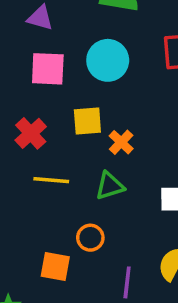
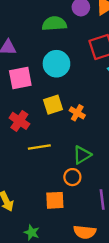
green triangle: (110, 186) -> (82, 155), moved

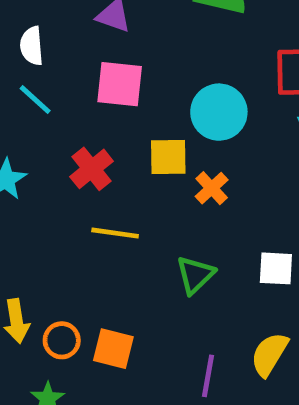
cyan circle: (56, 64) -> (219, 112), moved
green triangle: (82, 155) -> (195, 275), turned -30
orange circle: (72, 177) -> (62, 340), moved

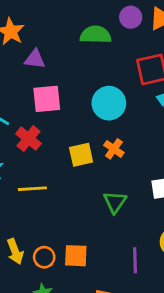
yellow square: (168, 157) -> (81, 155), moved
red cross: (92, 169) -> (29, 139), moved
yellow line: (115, 233) -> (32, 189), moved

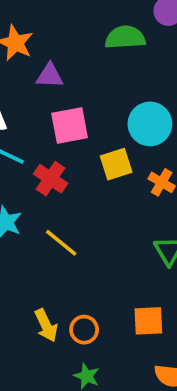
yellow square: (81, 155) -> (116, 164), moved
yellow line: (32, 189) -> (61, 243), turned 48
orange square: (76, 256) -> (148, 321), moved

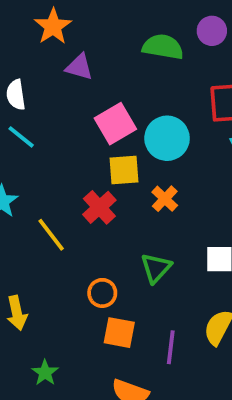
pink square: (70, 125) -> (115, 124), moved, turned -33
red cross: (51, 179) -> (99, 207), moved
orange circle: (84, 330) -> (102, 293), moved

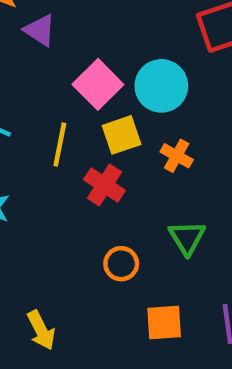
purple triangle: (79, 67) -> (40, 30), turned 32
yellow line: (51, 235) -> (60, 145), moved, turned 63
orange circle: (102, 293) -> (121, 264), moved

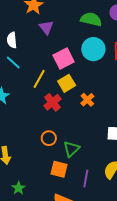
cyan circle: (161, 86) -> (93, 49), moved
yellow square: (122, 135) -> (67, 83), turned -30
green triangle: (187, 238) -> (71, 149), moved

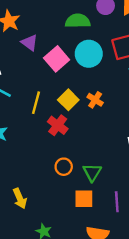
pink square: (64, 58) -> (57, 59), moved
orange cross: (87, 100) -> (95, 100), moved

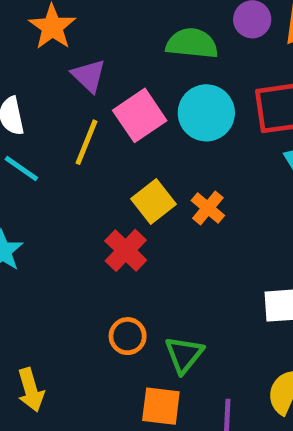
yellow line: (36, 103) -> (86, 142), moved

